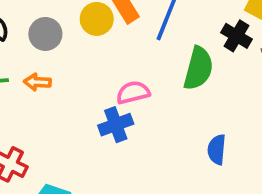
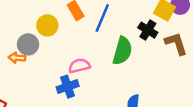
yellow circle: (97, 19) -> (47, 25), moved
gray circle: (45, 34) -> (28, 44), moved

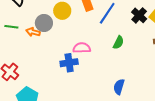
black cross: (148, 30) -> (139, 15), moved
green semicircle: (122, 51) -> (118, 42), size x0.6

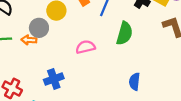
green semicircle: (118, 42) -> (124, 33), size x1.5
blue cross: (69, 63) -> (54, 79), moved

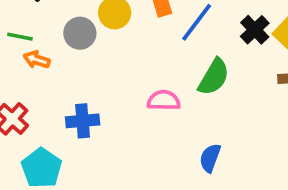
orange arrow: (29, 40) -> (37, 60), moved
pink semicircle: (85, 47) -> (164, 100), moved

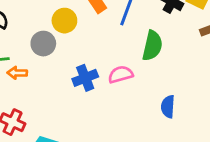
blue cross: (83, 121) -> (85, 78), moved

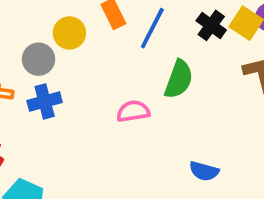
blue cross: (85, 78) -> (45, 101), moved
blue semicircle: (168, 107) -> (204, 171), moved, turned -85

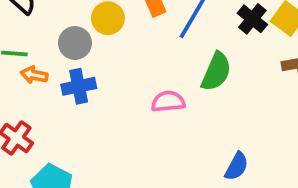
blue semicircle: (204, 171) -> (237, 166), turned -80

